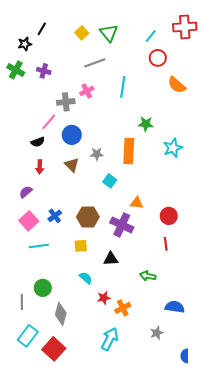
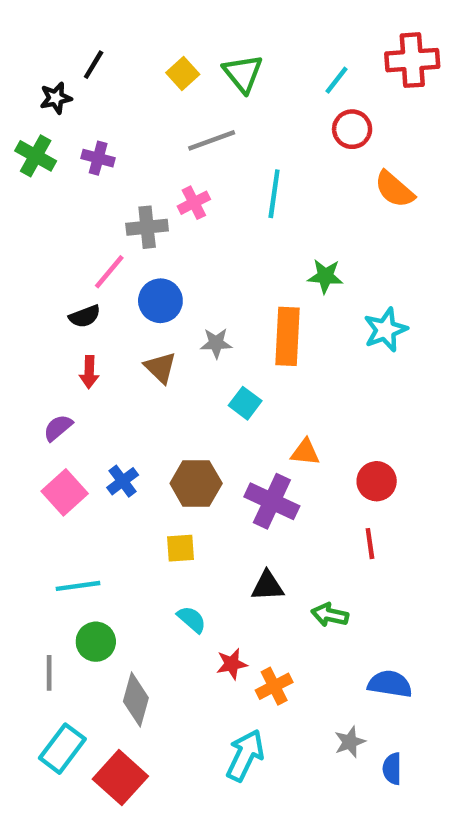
cyan line: (39, 246) -> (78, 586), moved
black triangle: (111, 259) -> (267, 586), moved
blue semicircle: (185, 356) -> (392, 769), moved

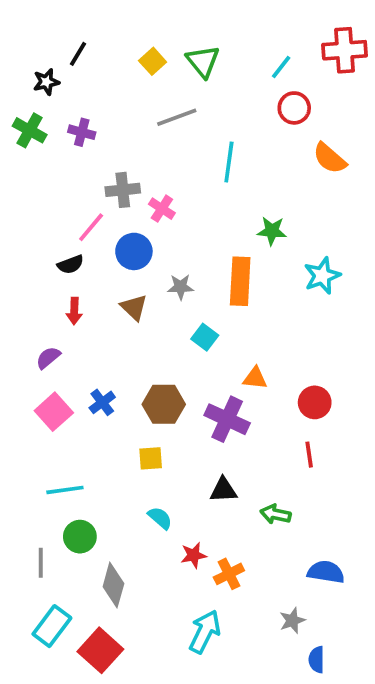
pink cross: (194, 203) -> (162, 209), moved, turned -30
blue semicircle: (392, 769) -> (317, 660), moved

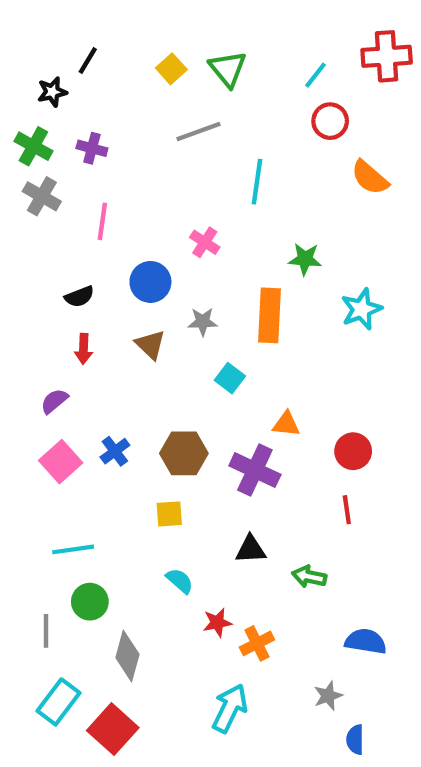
gray cross: (123, 190) -> (42, 196), moved, turned 36
pink cross: (162, 209) -> (205, 242), moved
pink line: (91, 227) -> (102, 221), moved, turned -32

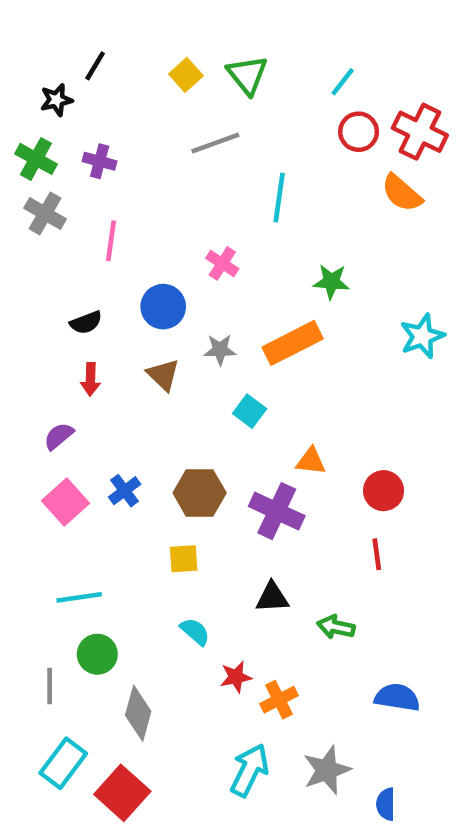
red cross: (387, 56) -> (420, 132), moved, turned 30
cyan star: (361, 309) -> (422, 336), moved
orange rectangle: (270, 315) -> (293, 343), turned 60
gray star: (328, 696) -> (327, 770), moved, size x1.5

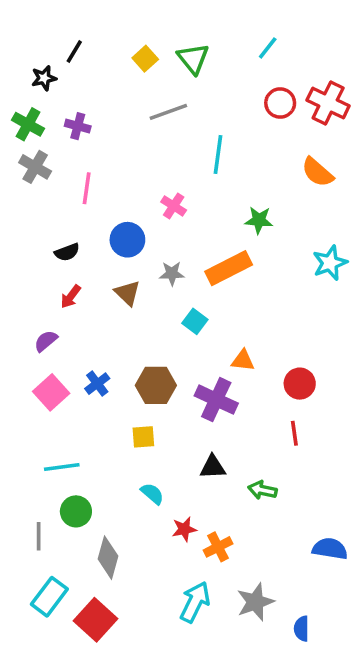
cyan line: (343, 82) -> (268, 48), moved
orange semicircle: (402, 193) -> (317, 172), moved
red arrow: (90, 379) -> (71, 297), turned 35
blue semicircle: (397, 697) -> (330, 549), moved

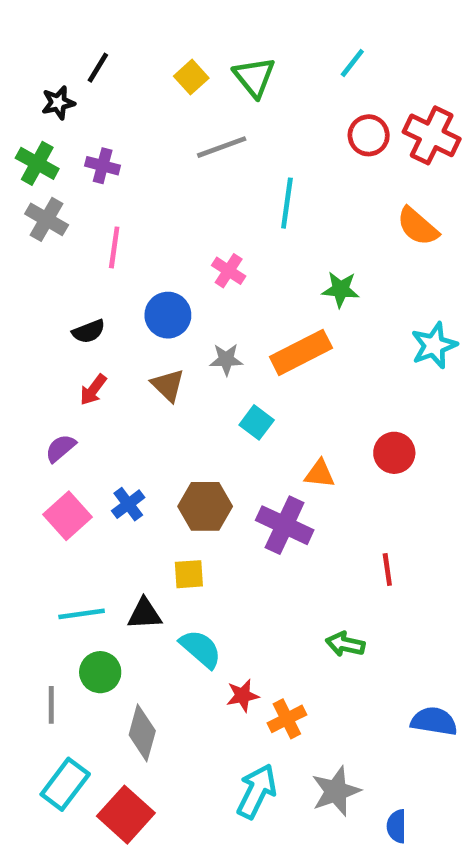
red circle: (300, 384) -> (394, 453), moved
black triangle: (213, 467) -> (145, 614), moved
cyan semicircle: (152, 494) -> (201, 649), size x1.4

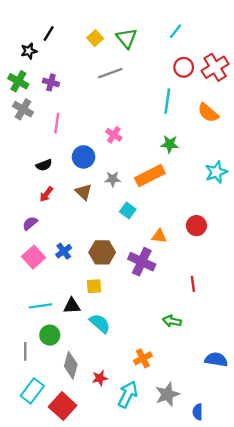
red cross: (432, 135) -> (215, 67), turned 32
cyan line: (287, 203) -> (167, 101), moved
red star: (243, 696) -> (100, 378), moved

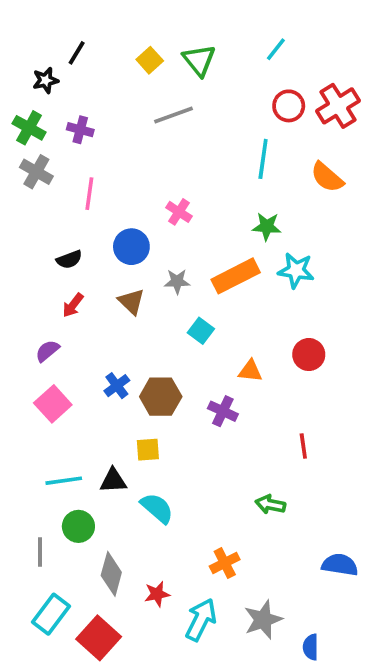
cyan star: (216, 172) -> (296, 270), moved, turned 30
blue cross: (64, 251) -> (117, 386), moved
purple cross: (142, 262) -> (223, 411), size x0.7

